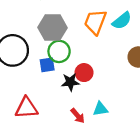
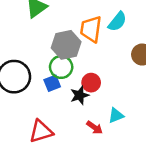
gray hexagon: (53, 28) -> (66, 45), moved

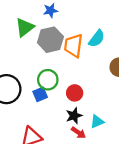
gray hexagon: (66, 45) -> (50, 40), moved
black star: (80, 95) -> (74, 116), moved

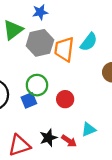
black star: (74, 116) -> (48, 138), moved

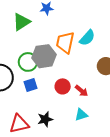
gray hexagon: (40, 43) -> (44, 56), moved
green circle: (37, 85) -> (28, 62), moved
red arrow: (69, 141) -> (82, 91), moved

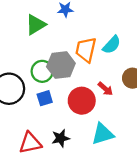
red circle: (63, 86) -> (82, 101), size x1.5
red arrow: (82, 91) -> (105, 89), moved
cyan triangle: (81, 115) -> (103, 134), size x1.5

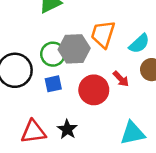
cyan semicircle: (112, 45) -> (139, 44), moved
cyan triangle: (103, 134) -> (133, 133), moved
black star: (61, 138) -> (67, 129), turned -30

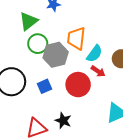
cyan semicircle: (139, 44) -> (94, 54), moved
green circle: (53, 54) -> (38, 44), moved

